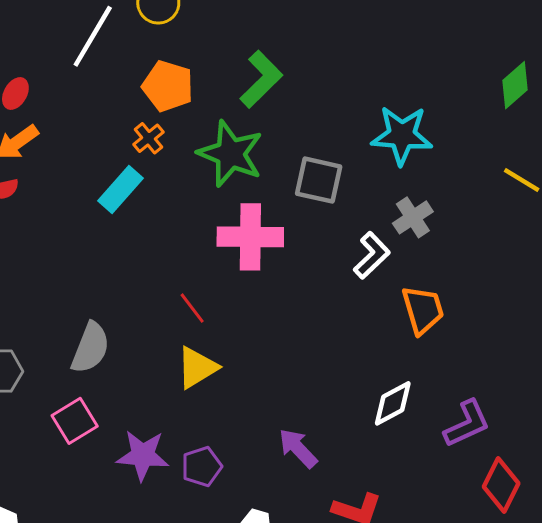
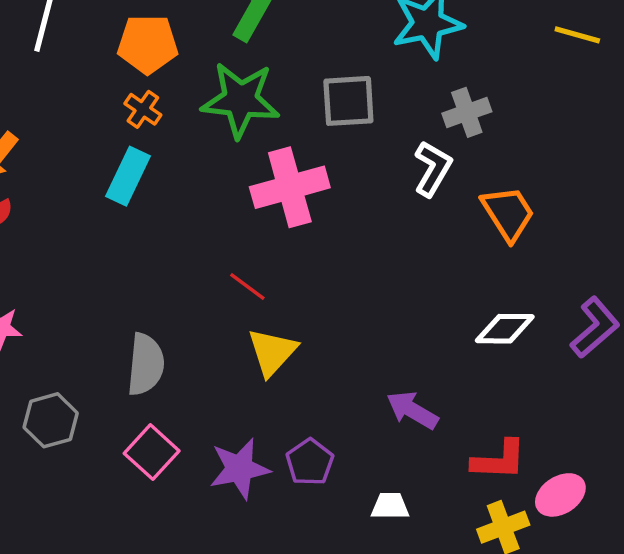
gray cross: (413, 217) -> (467, 112), turned 30
white diamond: (393, 403) -> (505, 329), turned 45

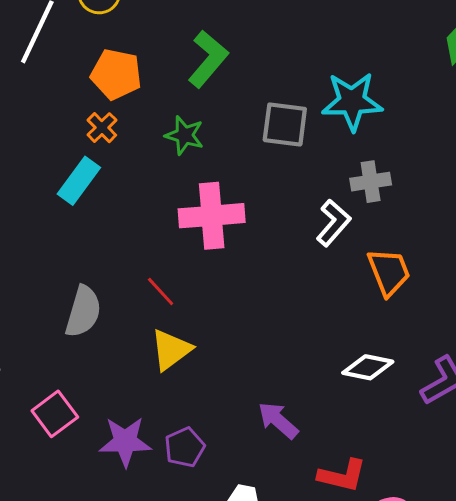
green star: (240, 100) -> (184, 135), size x0.6
gray square: (348, 101) -> (285, 125), moved
gray semicircle: (146, 364) -> (83, 311), moved

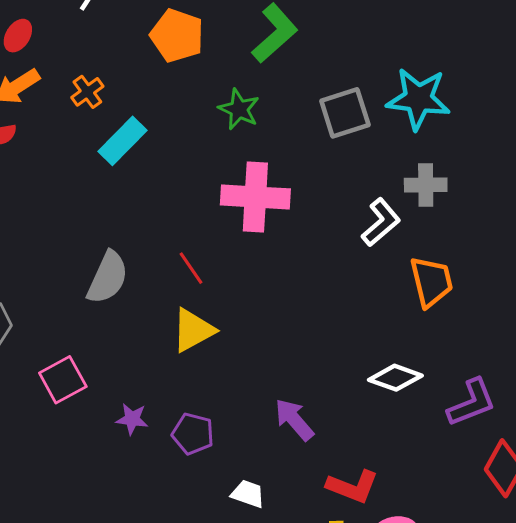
gray square: (285, 125) -> (345, 113), turned -33
orange cross: (102, 128) -> (87, 92), moved
purple star: (125, 442) -> (132, 419), size x0.6
purple pentagon: (185, 447) -> (193, 434), turned 30

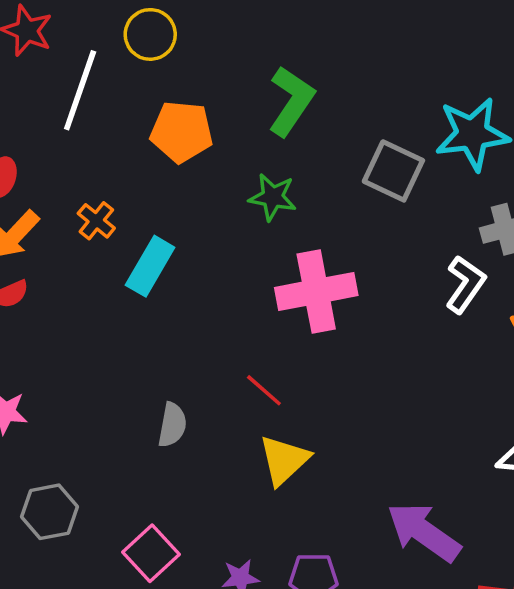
gray square: (345, 113) -> (393, 171), turned -33
gray semicircle: (108, 278) -> (172, 425), size x0.7
purple arrow: (294, 420) -> (424, 532), size x1.4

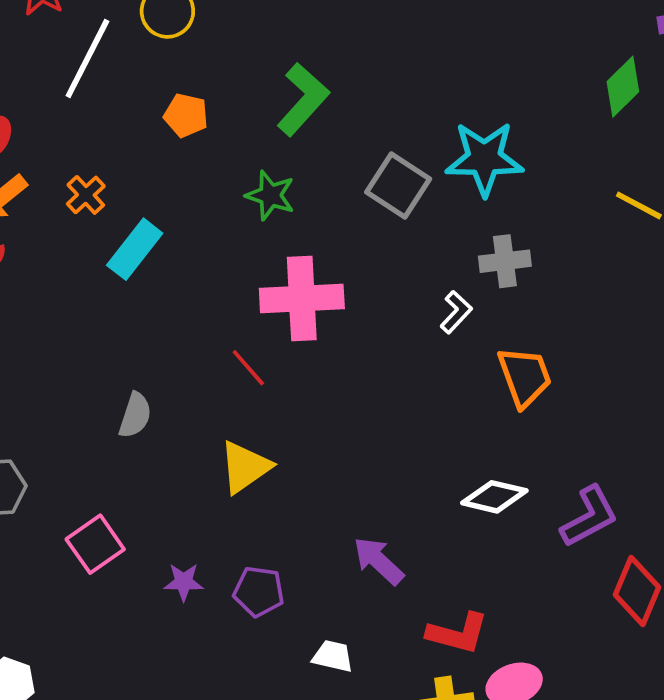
orange pentagon: (182, 132) -> (186, 115), size x0.7
white L-shape: (465, 284) -> (456, 312), size x0.7
red line: (264, 390) -> (248, 368), moved
purple arrow: (424, 532) -> (378, 561), size x0.7

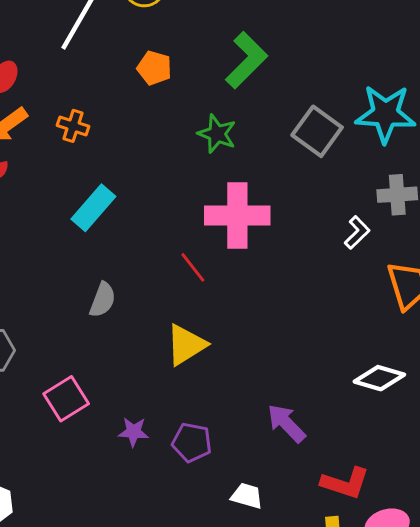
orange cross: (86, 195) -> (73, 126), turned -32
cyan rectangle: (135, 249) -> (93, 208), moved

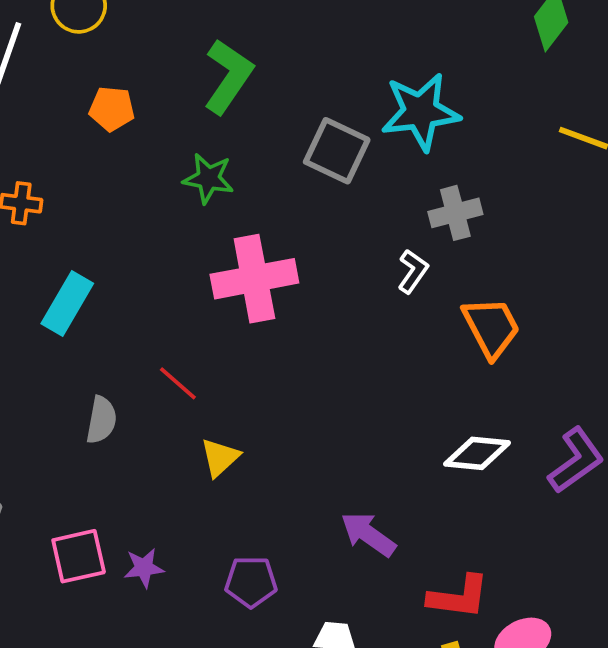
red line: (193, 267) -> (178, 383), moved
yellow triangle: (186, 345) -> (220, 458), size x0.7
pink square: (66, 399) -> (79, 556), turned 30
purple star: (134, 432) -> (144, 568), moved

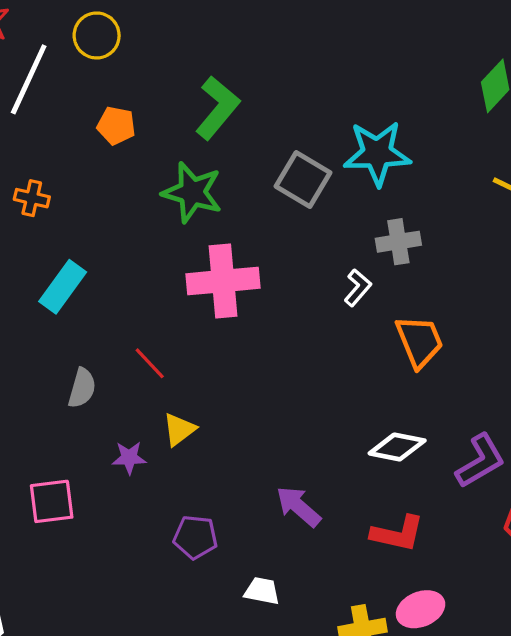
green star: (208, 178) -> (192, 192), size x1.4
purple star: (144, 568) -> (129, 458), moved
red L-shape: (459, 597) -> (398, 534), moved

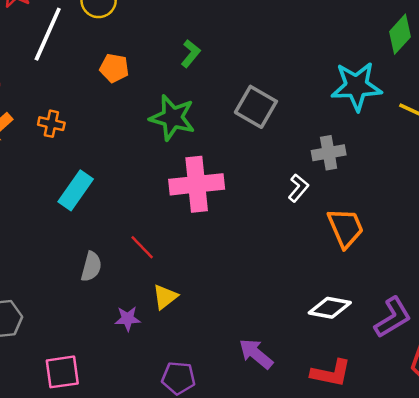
green L-shape: (217, 108) -> (191, 54), size x0.6
cyan star: (377, 153) -> (356, 86), moved
pink square: (52, 501) -> (62, 372), moved

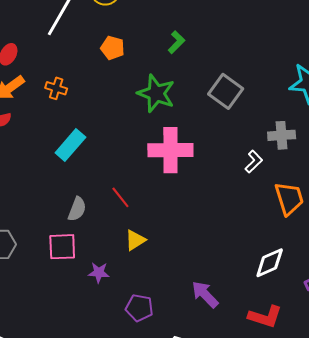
white diamond: (330, 308) -> (270, 263), turned -40
purple star: (128, 319) -> (99, 273), moved
pink square: (62, 372) -> (62, 247), moved

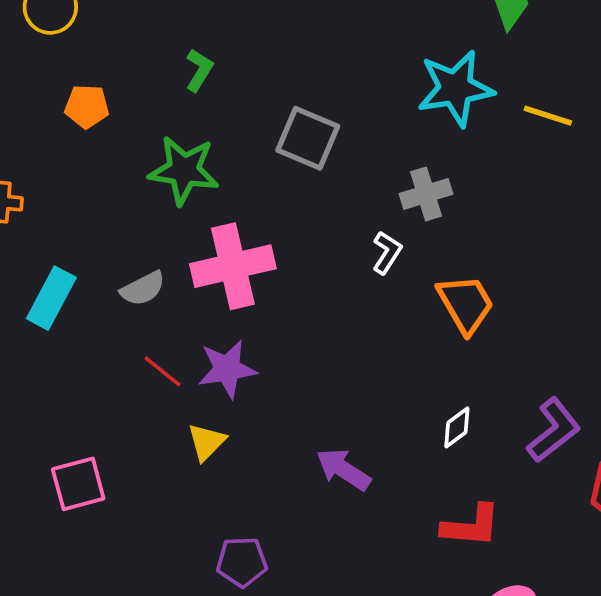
gray semicircle: (77, 209) -> (143, 289), moved, turned 55
white diamond: (270, 263) -> (457, 427), size x0.7
purple star: (99, 273) -> (227, 369), moved, size x1.5
purple arrow: (205, 294) -> (343, 469), moved

